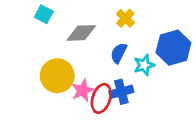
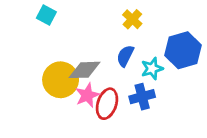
gray diamond: (81, 33) -> (84, 70), moved
blue cross: (121, 92) -> (142, 97), moved

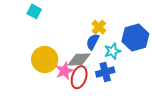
yellow cross: (132, 19) -> (99, 27), moved
gray diamond: (84, 70) -> (79, 59), moved

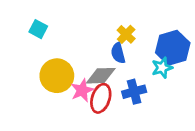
cyan square: (34, 11) -> (38, 29), moved
blue semicircle: (93, 42) -> (118, 53), turned -42
cyan star: (112, 51) -> (162, 68), moved

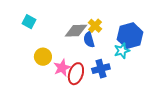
yellow circle: (57, 76) -> (43, 57), size x0.7
gray diamond: (101, 76) -> (76, 31), moved

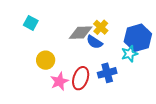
blue semicircle: (89, 40) -> (94, 42), turned -42
pink star: (62, 68) -> (59, 81), moved

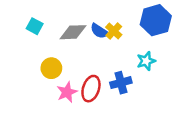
gray diamond: (81, 33) -> (73, 32), moved
blue hexagon: (138, 38) -> (156, 20), moved
blue semicircle: (94, 42) -> (99, 31), moved

